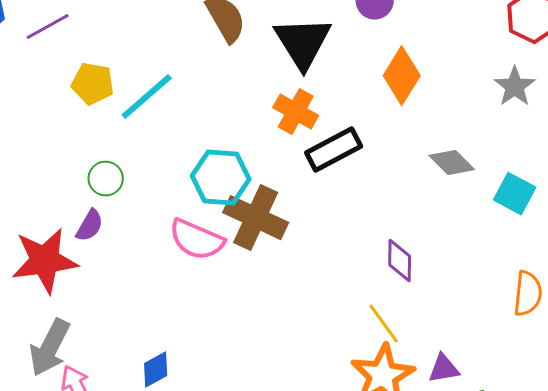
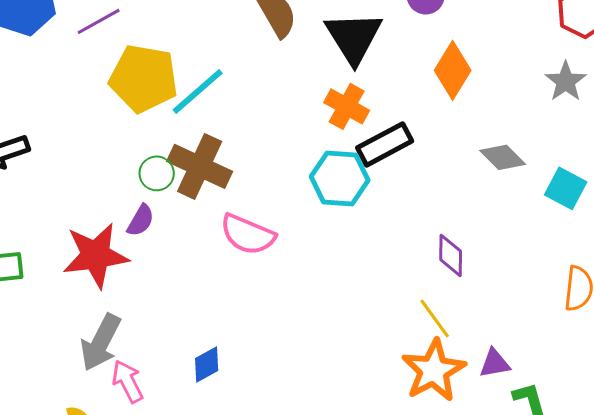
yellow pentagon: (93, 84) -> (144, 78), size x1.6
cyan hexagon: (221, 178) -> (340, 178), moved
brown cross: (256, 218) -> (200, 166), moved

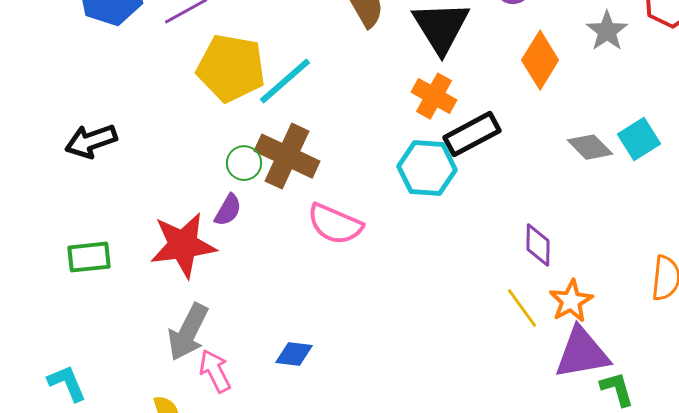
gray star: (566, 81) -> (607, 31), moved
cyan square: (566, 188) -> (639, 139), moved, turned 30
purple triangle: (495, 363) -> (582, 353), size x1.8
blue diamond: (207, 364) -> (294, 354), turned 36
orange star: (434, 370) -> (571, 301), moved, size x0.7

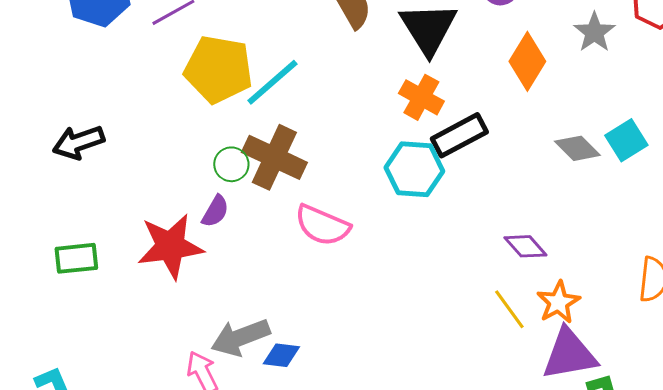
purple diamond: (538, 245) -> (525, 246), turned -42
gray arrow: (188, 332) -> (240, 337), moved, turned 42

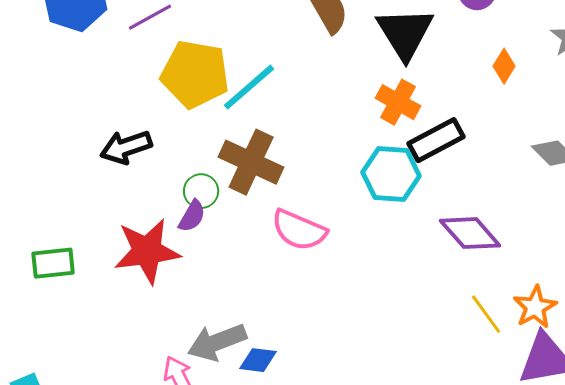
orange diamond: (527, 61) -> (504, 66), size x0.6
black arrow: (78, 142) -> (126, 147), moved
green circle: (231, 164) -> (201, 191), moved
purple diamond: (525, 246) -> (470, 233), moved, size x1.4

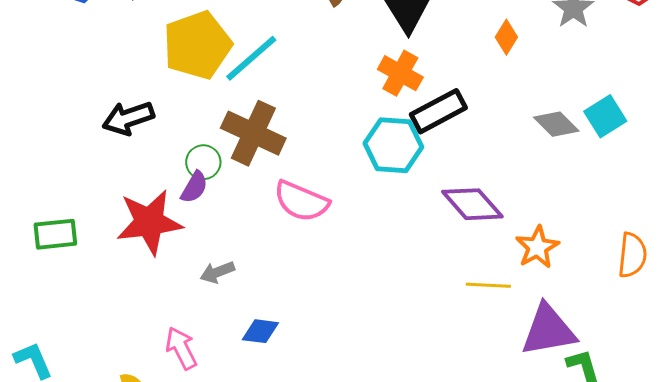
yellow pentagon: (195, 74) -> (197, 45), turned -30
orange star: (535, 307) -> (537, 247), moved
yellow line: (486, 314) -> (488, 285), turned -51
gray arrow: (217, 342) -> (217, 272), moved, size x0.6

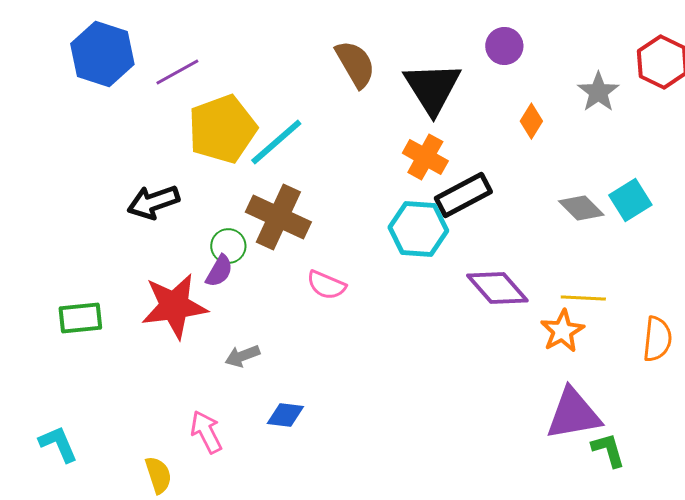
pink semicircle: (301, 201) -> (326, 285), size x0.7
yellow line: (488, 285) -> (583, 298), moved

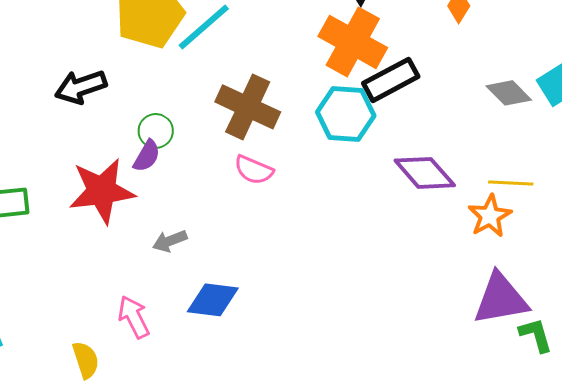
orange cross: (425, 157) -> (353, 42), size x1.5
brown cross: (278, 217) -> (248, 107), moved
blue diamond: (285, 415) -> (213, 300), size x1.4

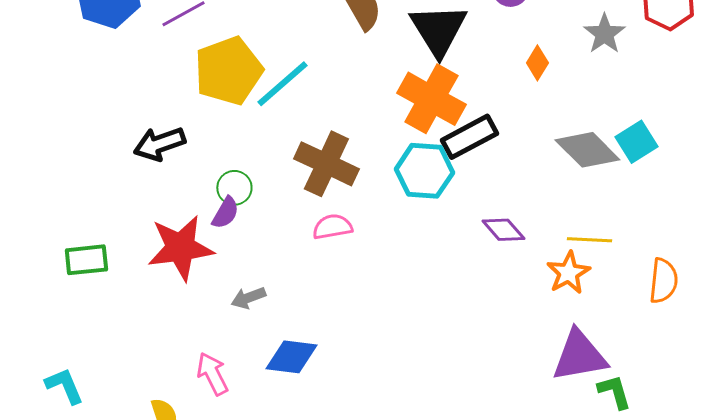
gray diamond: (509, 93) -> (587, 150), size x1.4
pink semicircle: (254, 170) -> (332, 227), turned 147
purple diamond: (425, 173) -> (503, 230), size x0.7

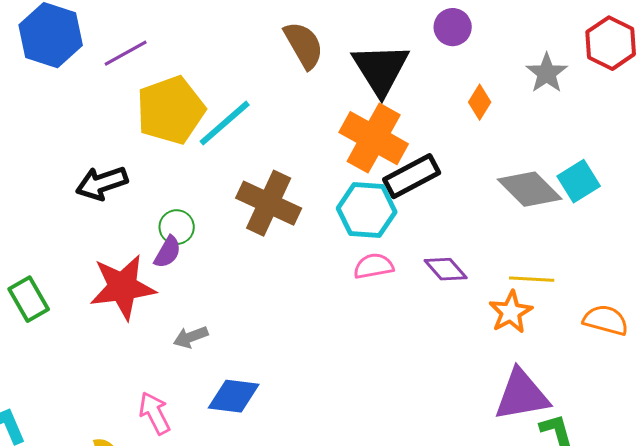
pink semicircle: (332, 227) -> (374, 266), moved
green rectangle: (86, 260) -> (29, 299), turned 66
orange semicircle: (663, 281) -> (606, 320), turned -81

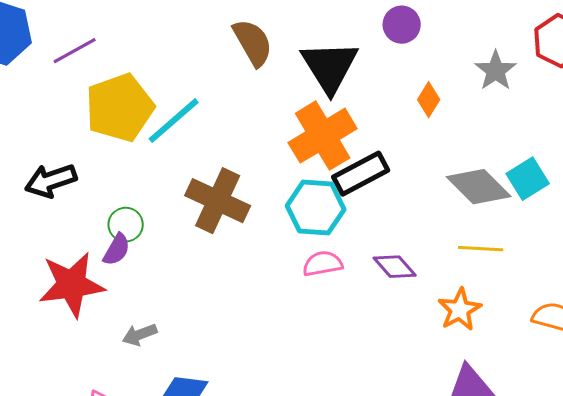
orange cross: (374, 138) -> (323, 136), turned 30
yellow line: (532, 279) -> (481, 249), moved

